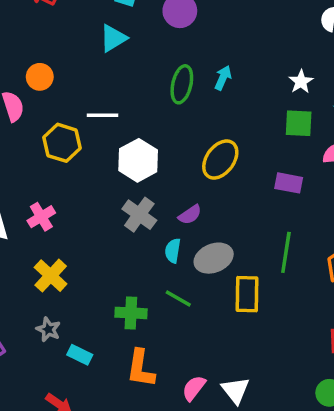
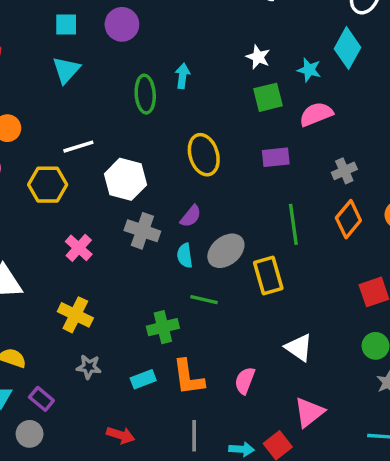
yellow ellipse: (220, 159) -> (204, 155), turned -36
pink cross: (41, 217) -> (79, 248), moved
cyan rectangle: (80, 355) -> (143, 379), moved, turned -30
white triangle: (235, 390) -> (299, 348), moved

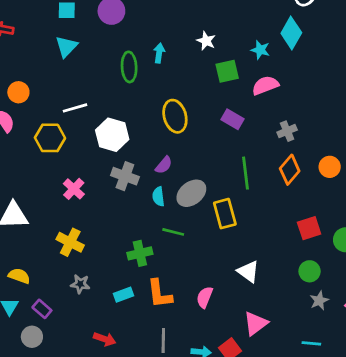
white star: (258, 57) -> (206, 41), moved
purple rectangle: (276, 157) -> (232, 119), turned 35

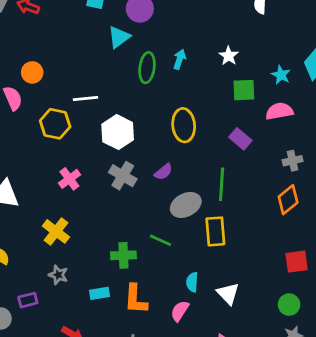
cyan triangle: (66, 47) -> (119, 37), moved
green line: (246, 173) -> (222, 184), moved
cyan semicircle: (158, 196) -> (192, 282), moved
purple rectangle: (42, 309) -> (28, 300), moved, turned -66

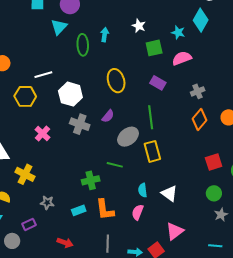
yellow cross: (56, 231) -> (25, 174), moved

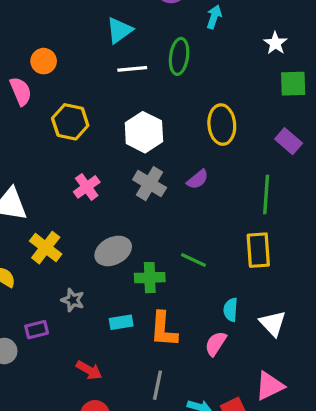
cyan triangle: (59, 27) -> (119, 30), moved
cyan arrow: (105, 35) -> (214, 17), moved
white line: (43, 75) -> (132, 69), moved
gray ellipse: (128, 137) -> (113, 251), moved

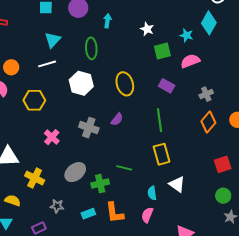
white line: (132, 69) -> (47, 64), moved
white hexagon: (144, 132) -> (81, 83), moved
white triangle: (273, 323) -> (177, 184), moved

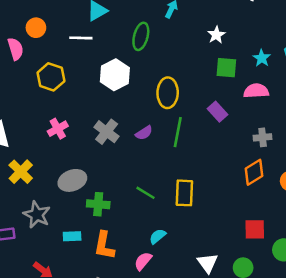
green line: (160, 120) -> (178, 132), moved
green line: (124, 168) -> (145, 193), moved
white triangle: (177, 184) -> (208, 263), moved
cyan semicircle: (152, 193) -> (158, 236), turned 40
gray star: (57, 206) -> (37, 215), size x1.5

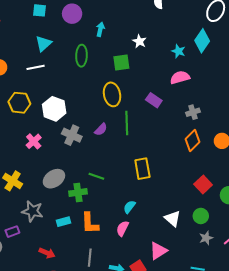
green square: (226, 68) -> (121, 63), moved
white hexagon: (115, 75) -> (54, 109), moved
green line: (145, 193) -> (96, 176), moved
red square: (255, 229) -> (203, 184), turned -30

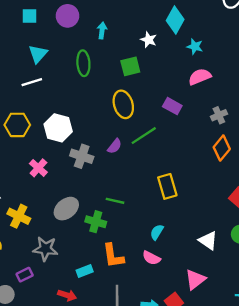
cyan diamond: (202, 41) -> (175, 20), moved
green line: (127, 123) -> (144, 136), turned 65
green cross: (78, 192) -> (96, 222), turned 30
cyan rectangle: (63, 222) -> (85, 271), moved
pink semicircle: (123, 228) -> (151, 258), turned -84

